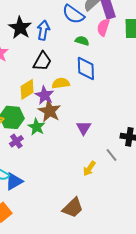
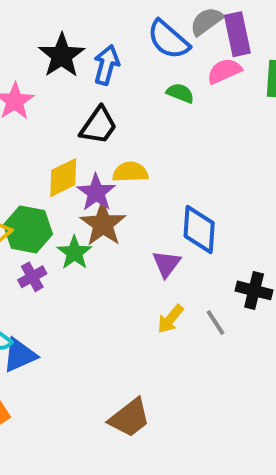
pink semicircle: (103, 27) -> (224, 71), turned 42
blue diamond: (86, 69) -> (199, 230), moved
yellow arrow: (89, 169) -> (170, 319), moved

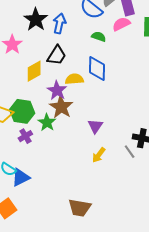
yellow diamond: (63, 178) -> (34, 71), moved
blue diamond: (199, 230) -> (97, 69), moved
gray line: (216, 323) -> (130, 152), moved
brown trapezoid: (130, 418) -> (80, 208), turned 50

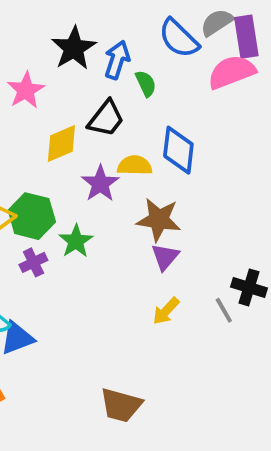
pink semicircle: (121, 24) -> (232, 72), size x1.4
green semicircle: (99, 37) -> (146, 84), moved, turned 40
brown star: (61, 107) -> (159, 220), moved, turned -30

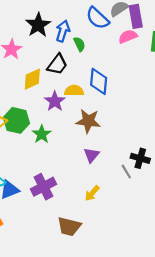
pink semicircle: (232, 72) -> (128, 37), size x0.7
purple triangle: (165, 257) -> (91, 155), moved
purple cross: (33, 262) -> (43, 187), moved, size x1.6
yellow arrow: (166, 311) -> (92, 193), moved

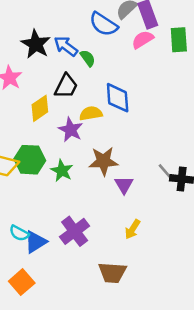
blue arrow: (63, 31) -> (66, 46), turned -60
brown star: (88, 121) -> (103, 161), moved
gray line: (126, 172) -> (165, 172), moved

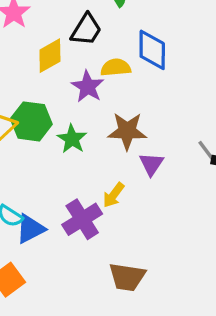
yellow arrow: (132, 229) -> (114, 195), moved

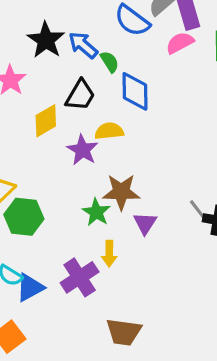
blue diamond: (152, 50) -> (135, 91), moved
green hexagon: (31, 121) -> (24, 217), moved
green star: (72, 139) -> (96, 212), moved
yellow arrow: (114, 195) -> (109, 254), turned -35

